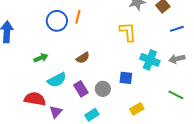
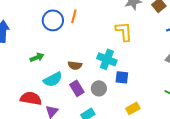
brown semicircle: (83, 58) -> (75, 65), moved, turned 40
cyan cross: (150, 60) -> (107, 59), moved

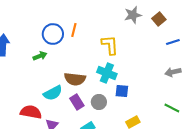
yellow L-shape: (124, 31) -> (110, 45), moved
green arrow: (37, 57) -> (40, 56), moved
brown semicircle: (75, 65) -> (75, 79), size x1.5

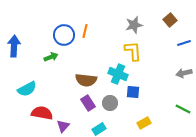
gray star: (133, 15) -> (134, 25), moved
yellow L-shape: (110, 45) -> (133, 51), moved
cyan semicircle: (53, 93) -> (27, 89), moved

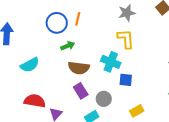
green arrow: (51, 57) -> (68, 46), moved
cyan semicircle: (27, 89) -> (30, 65), moved
gray circle: (110, 103) -> (104, 99), moved

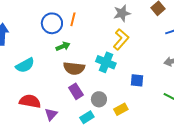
yellow L-shape: (126, 39) -> (121, 39), turned 45
blue square: (126, 80) -> (137, 80), moved
yellow rectangle: (137, 111) -> (121, 109), moved

